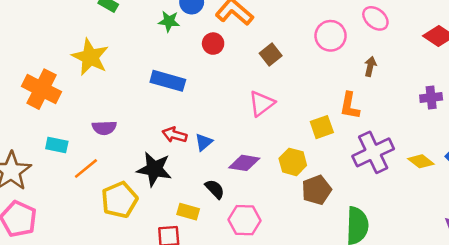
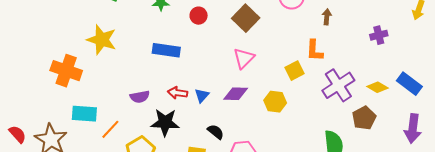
brown square: (271, 54) -> (246, 18), size x1.5
purple semicircle: (104, 128) -> (140, 97), moved
cyan rectangle: (57, 145) -> (84, 114), size x1.4
purple diamond: (244, 163) -> (236, 94), moved
brown pentagon: (317, 190) -> (364, 118), moved

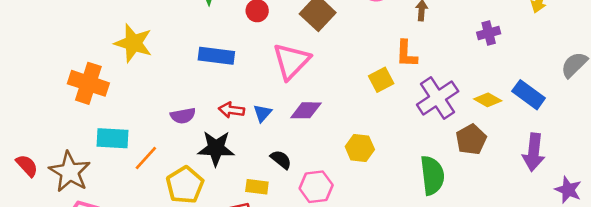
pink triangle: (244, 58) -> (291, 61), moved, size x1.4
yellow hexagon: (275, 102) -> (360, 148), moved

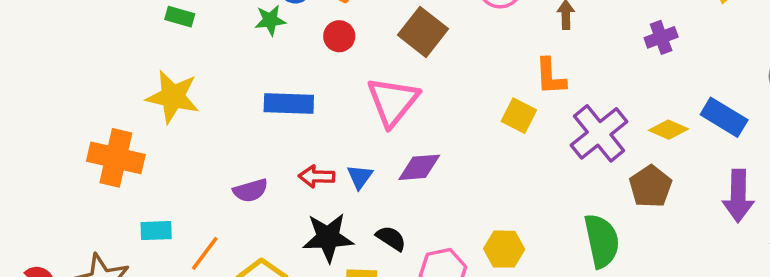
yellow square: (381, 80) -> (519, 116), turned -30
cyan rectangle: (112, 138) -> (156, 231), size x0.7
black star: (216, 148) -> (328, 237), moved
yellow hexagon: (360, 148) -> (504, 249), moved

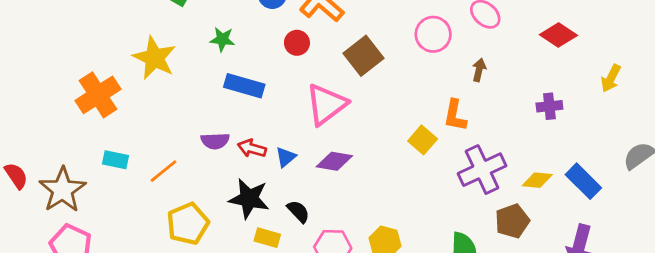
green star: (270, 20) -> (222, 39), moved
yellow diamond: (668, 130) -> (537, 180), turned -32
orange cross: (116, 158) -> (98, 95), turned 30
purple semicircle: (250, 190) -> (215, 141), moved
orange line: (205, 253) -> (163, 171), moved

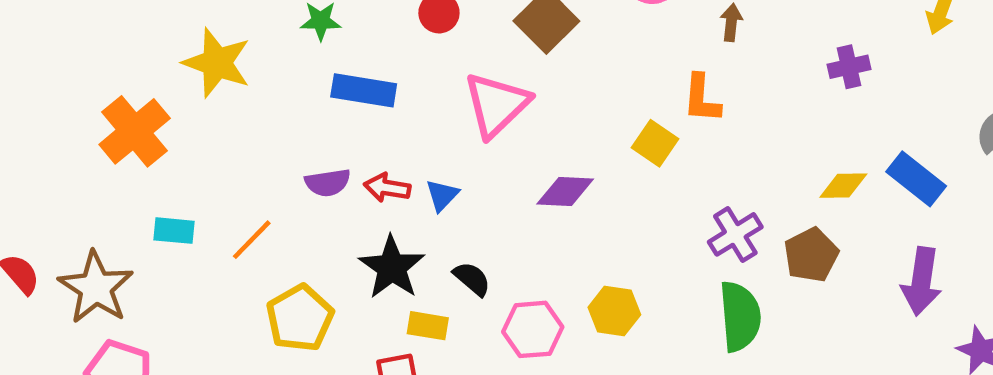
purple diamond: (334, 161) -> (565, 192), moved
purple cross: (482, 170) -> (735, 234), moved, size x0.7
black star: (249, 199) -> (392, 267), turned 30

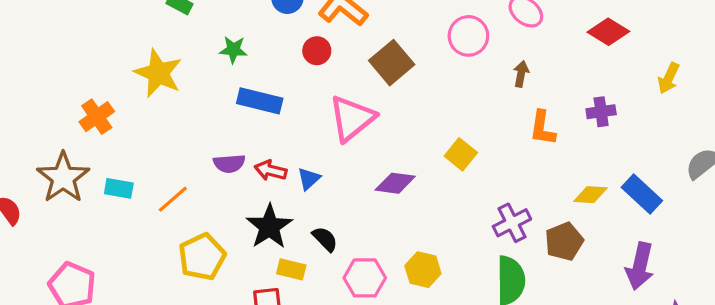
orange L-shape: (702, 99) -> (542, 128), moved
orange cross: (135, 131) -> (97, 117), size x0.7
brown star: (96, 288) -> (63, 178), moved

